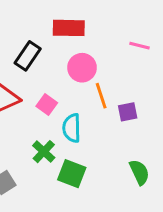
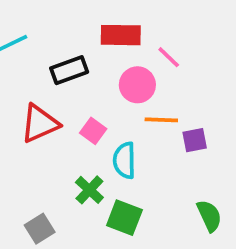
pink line: (139, 46) -> (169, 57), moved, turned 30
black rectangle: (28, 56) -> (69, 70), turned 36
orange line: (101, 96) -> (161, 120), turned -70

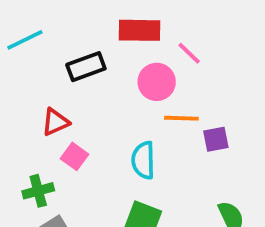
red triangle: (40, 124) -> (55, 122), size x0.7
pink square: (93, 131) -> (75, 156), moved
green cross: (89, 190) -> (38, 191), moved, turned 32

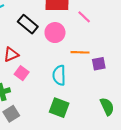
black rectangle: (86, 67) -> (28, 24), turned 60
pink circle: (157, 82) -> (55, 33), moved

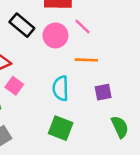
pink line: (84, 17) -> (82, 26), moved
purple square: (99, 64) -> (103, 92), moved

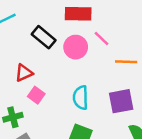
orange line: (86, 60) -> (126, 62), moved
purple square: (103, 92) -> (121, 101), size x1.5

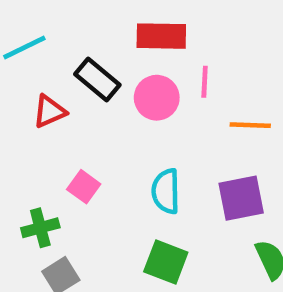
pink line: (101, 38) -> (205, 82), turned 49
red triangle: (24, 73) -> (49, 111), moved

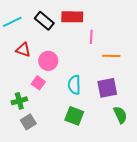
black rectangle: (97, 79) -> (44, 21), moved
pink circle: (157, 98) -> (48, 61), moved
red triangle: (49, 111) -> (23, 50), turned 42

